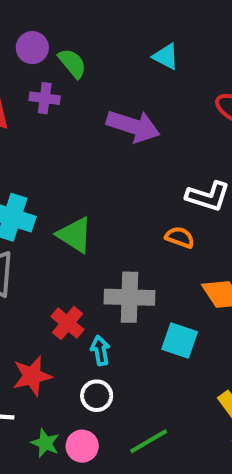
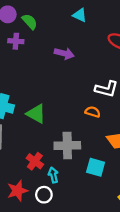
purple arrow: (133, 126) -> (64, 53), size x0.7
white circle: (97, 396) -> (44, 195), moved

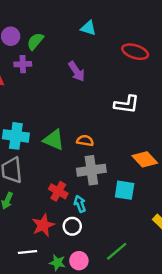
green semicircle: (30, 22) -> (35, 41), turned -91
purple arrow: (64, 53) -> (77, 71), turned 48
orange semicircle: (93, 112) -> (85, 141), moved

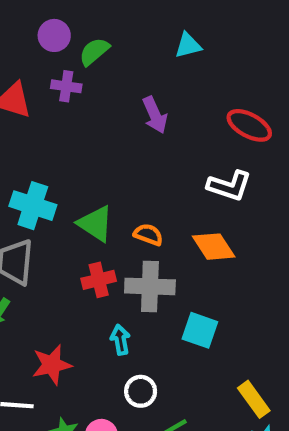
cyan triangle: (88, 28) -> (188, 45), turned -42
red ellipse: (135, 52) -> (249, 125), moved
orange diamond: (145, 159) -> (214, 247), moved
red cross: (58, 191) -> (99, 280), moved, turned 36
white circle: (72, 226) -> (141, 391), moved

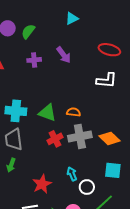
purple cross: (66, 86) -> (34, 60), moved
orange diamond: (214, 247) -> (109, 138), moved
cyan square: (200, 330) -> (113, 170), moved
cyan arrow: (120, 340) -> (72, 174), moved

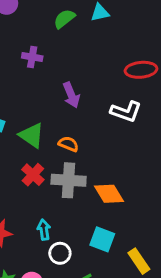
green semicircle: (28, 32) -> (64, 19), moved
red ellipse: (109, 50) -> (141, 70), turned -35
purple arrow: (64, 55) -> (71, 95), moved
red cross: (55, 139) -> (33, 175), turned -35

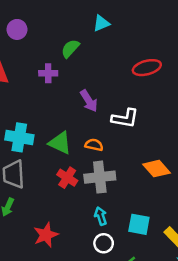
green semicircle: (64, 19) -> (70, 49), moved
white L-shape: (126, 112) -> (125, 118), moved
orange diamond: (109, 194) -> (157, 169), moved
cyan arrow: (44, 230) -> (101, 216), moved

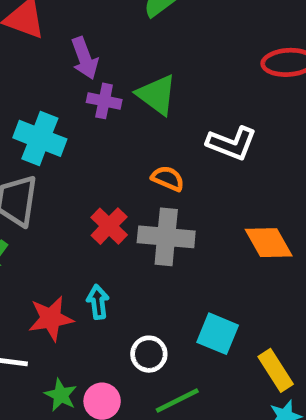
purple cross: (48, 73) -> (104, 101), moved
purple arrow: (89, 101) -> (85, 58), moved
green triangle: (60, 143) -> (157, 95), moved
cyan arrow: (101, 216) -> (98, 302), moved

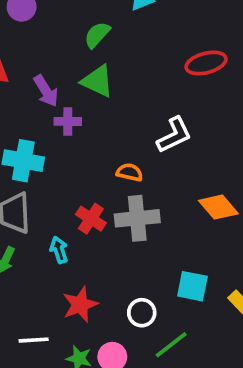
green triangle: (157, 95) -> (97, 81), moved
white L-shape: (232, 143) -> (174, 135), turned -36
cyan arrow: (98, 302) -> (59, 250), moved
red star: (51, 318) -> (80, 304), moved

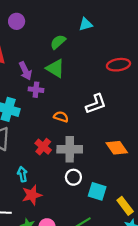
orange semicircle: (130, 172) -> (61, 117), moved
cyan arrow: (59, 250) -> (22, 174), moved
white circle: (142, 313) -> (73, 177), moved

